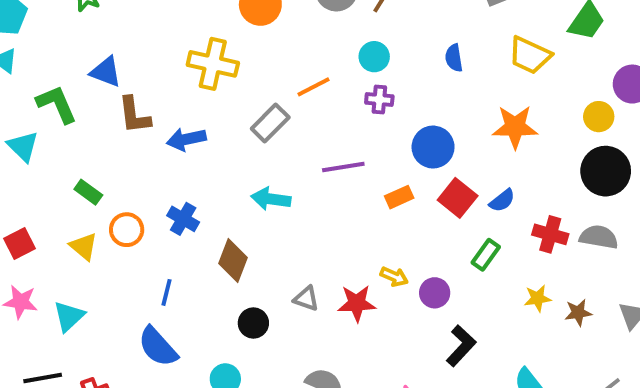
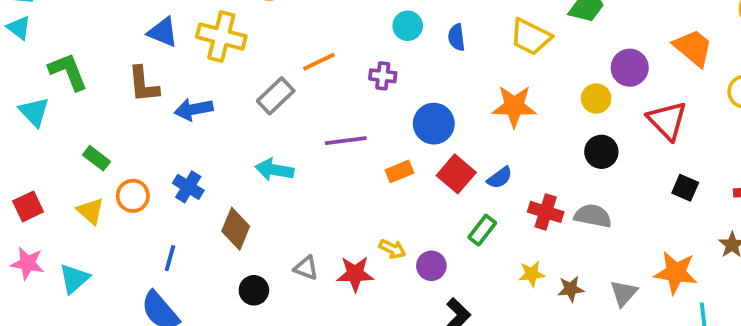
cyan circle: (374, 57) -> (408, 26), moved
blue triangle: (106, 72) -> (163, 32), moved
black circle: (606, 171) -> (601, 152), size x0.7

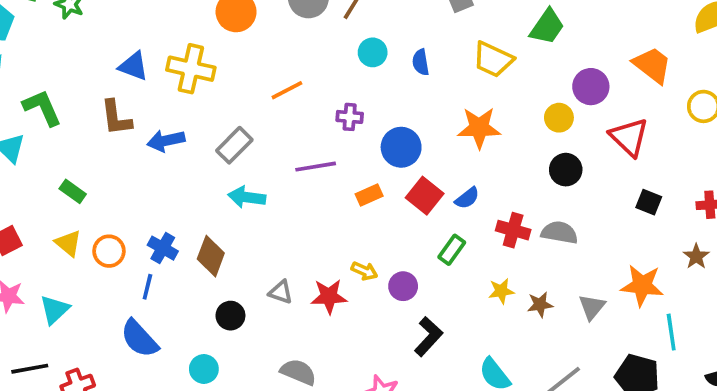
purple cross: (383, 76) -> (350, 117), moved
gray rectangle: (276, 96) -> (234, 145), moved
blue cross: (188, 187) -> (163, 248), moved
orange circle: (133, 196) -> (109, 251), moved

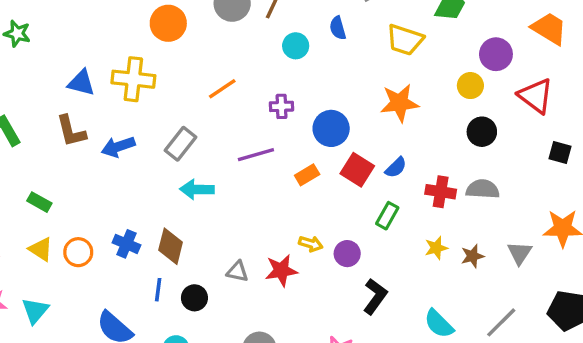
blue semicircle: (421, 62) -> (338, 28), moved
blue line: (147, 287) -> (158, 290), moved

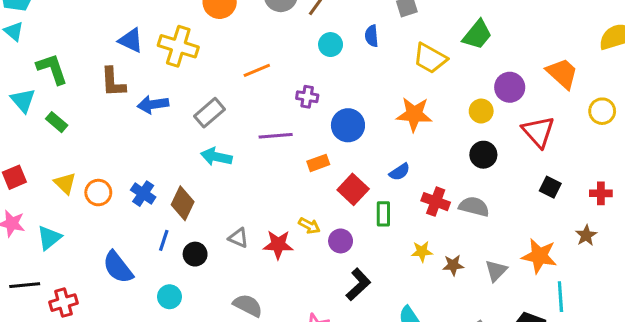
red square: (357, 170) -> (353, 189), moved
green rectangle: (39, 202) -> (57, 122), moved
green rectangle: (387, 216) -> (383, 214), turned -40

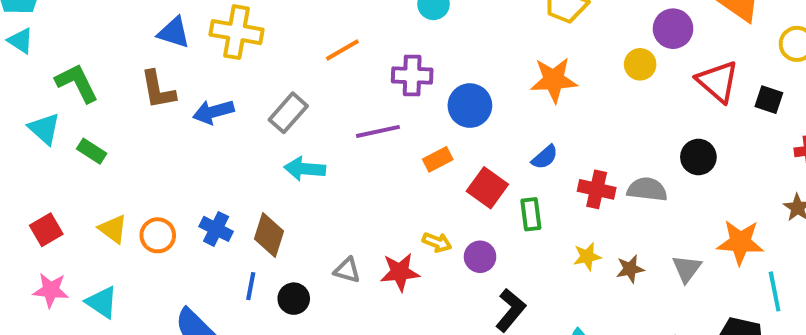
purple cross: (307, 97) -> (412, 76), size x1.4
black circle: (483, 155) -> (698, 157), moved
black square: (550, 187) -> (769, 100), moved
cyan triangle: (49, 238) -> (102, 302), turned -40

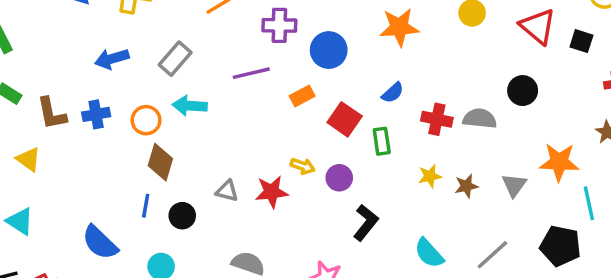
brown L-shape: (158, 90) -> (52, 113), moved
blue cross: (216, 229) -> (96, 114), moved, turned -36
orange circle: (158, 235) -> (146, 120), moved

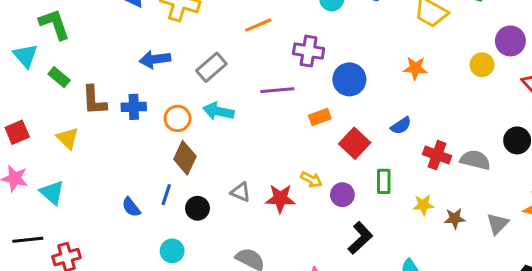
orange star: (399, 27) -> (415, 68), size x0.7
green rectangle: (382, 141) -> (384, 181), moved
blue semicircle: (100, 243) -> (131, 207), moved, size x0.6

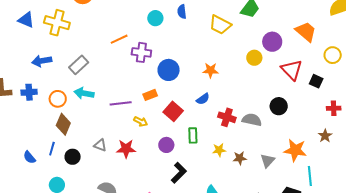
orange line: (258, 25) -> (119, 39), moved
orange star: (415, 68) -> (211, 70), moved
purple line: (277, 90) -> (121, 103), moved
yellow arrow: (311, 180) -> (141, 121), moved

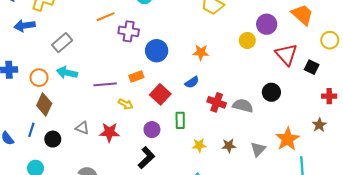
blue arrow: (42, 61) -> (24, 26), moved
yellow star: (219, 150) -> (199, 145), moved
orange star: (295, 150) -> (287, 139), turned 30
black L-shape: (179, 173) -> (146, 158), moved

